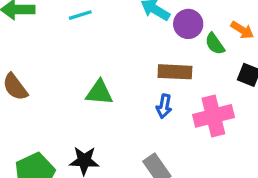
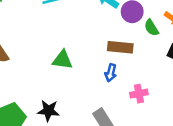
pink cross: (213, 116) -> (139, 94), moved, size x0.6

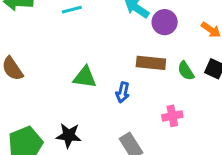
green semicircle: (151, 28) -> (186, 71), moved
blue arrow: (111, 73) -> (123, 92), moved

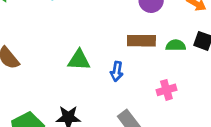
green semicircle: (186, 71) -> (176, 45), turned 126

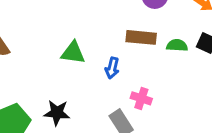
pink cross: (166, 90) -> (141, 98), moved, turned 30

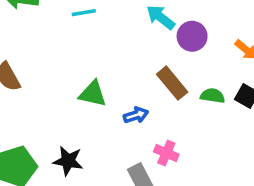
brown rectangle: (141, 37) -> (172, 83), turned 40
blue arrow: (112, 68) -> (136, 115), turned -126

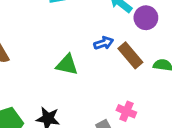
blue arrow: (136, 115) -> (104, 43), moved

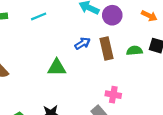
brown rectangle: (130, 55) -> (106, 48), turned 40

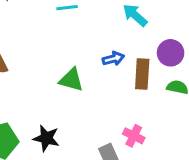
purple circle: (112, 15) -> (171, 53), moved

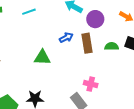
purple circle: (171, 53) -> (95, 19), moved

